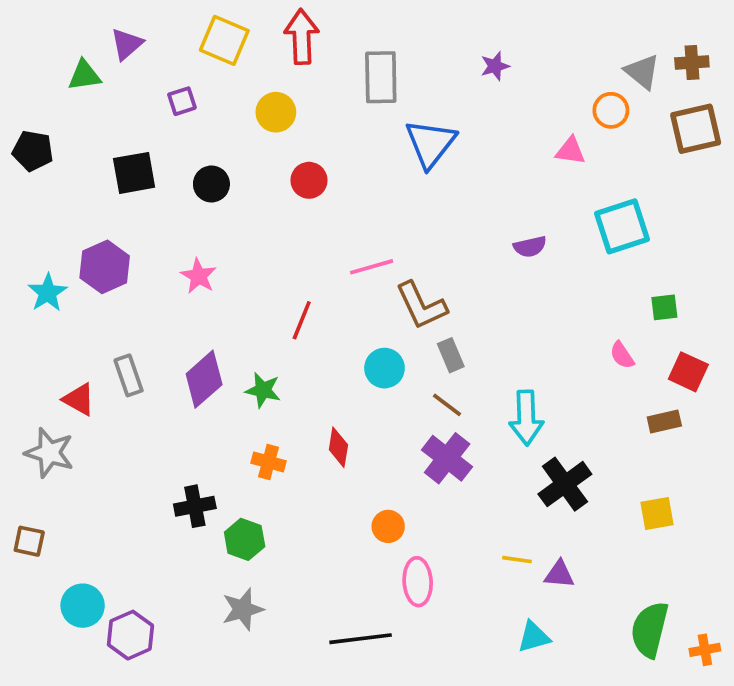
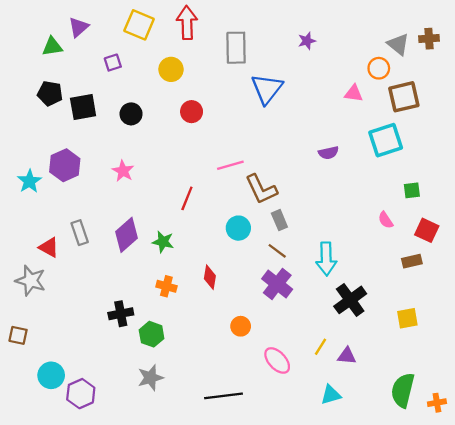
brown square: (696, 129) -> (404, 97), moved
black pentagon: (33, 151) -> (50, 93), moved
yellow line: (517, 560) -> (321, 347), turned -66
pink ellipse: (418, 582) -> (277, 360), moved, turned -40

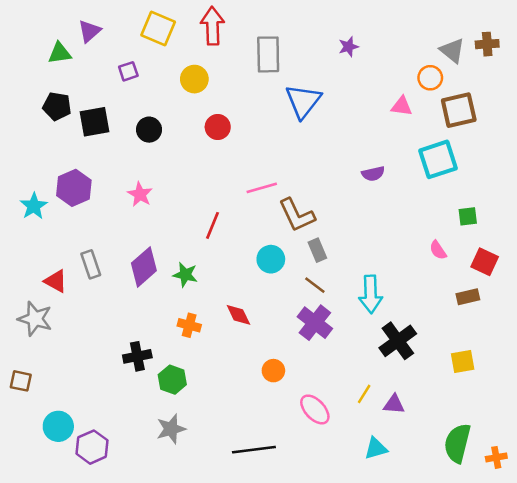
red diamond: (210, 277) -> (238, 315), turned -35

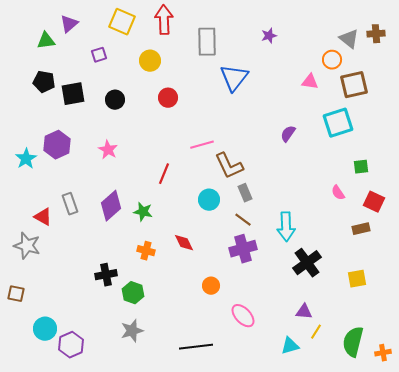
purple semicircle: (373, 174) -> (288, 134), turned 138
purple cross: (315, 323) -> (243, 249), turned 36
yellow line: (364, 394) -> (316, 332), moved

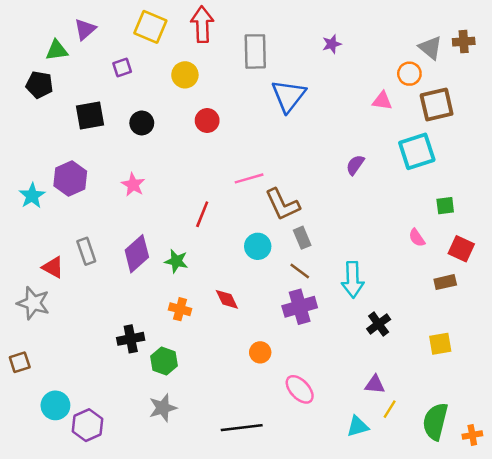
black pentagon: (44, 82) -> (39, 85), moved
black cross: (307, 263) -> (379, 324), size x0.7
brown square: (16, 294) -> (20, 362), turned -30

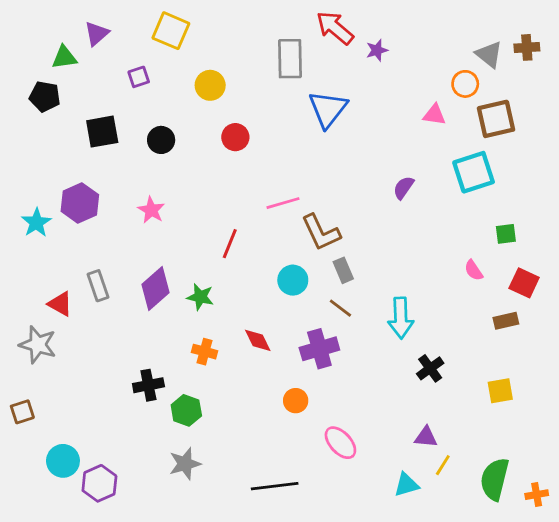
red arrow: (202, 24) -> (335, 28), moved, turned -48
purple cross: (300, 307) -> (319, 349), moved

